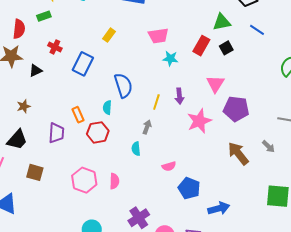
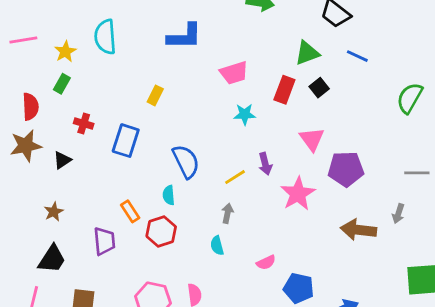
green rectangle: (44, 16) -> (62, 84), turned -32
pink trapezoid: (158, 36) -> (234, 73), moved
yellow line: (156, 102) -> (235, 177), turned 49
gray arrow: (268, 146) -> (398, 214), turned 72
brown arrow: (238, 153) -> (358, 230), turned -35

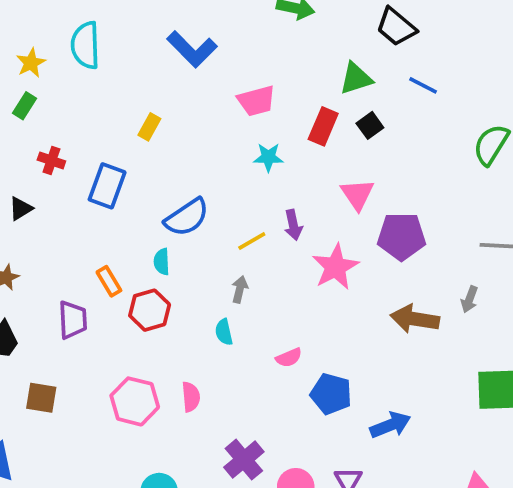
blue L-shape: (185, 36) -> (192, 49), turned 42
blue semicircle: (186, 161) -> (187, 217), turned 80

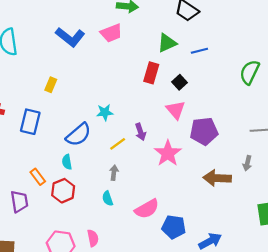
blue line: (423, 85) -> (199, 51), moved, turned -35
pink trapezoid: (256, 101) -> (111, 33), moved
black square: (370, 125) -> (179, 82), moved
cyan star: (268, 157) -> (105, 112), moved
pink semicircle: (289, 358) -> (147, 209), size x1.6

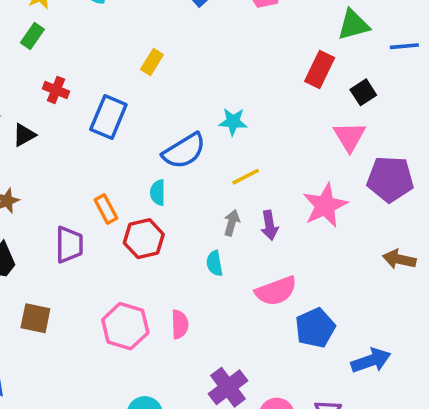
purple arrow: (141, 132) -> (270, 225), moved
brown arrow: (217, 178) -> (399, 259), size x0.7
blue pentagon: (174, 227) -> (315, 328), turned 30

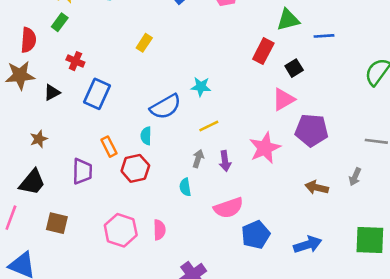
blue rectangle: (108, 117) -> (97, 94), moved
pink triangle: (350, 137) -> (283, 99), turned 30
blue arrow: (371, 361) -> (308, 245), moved

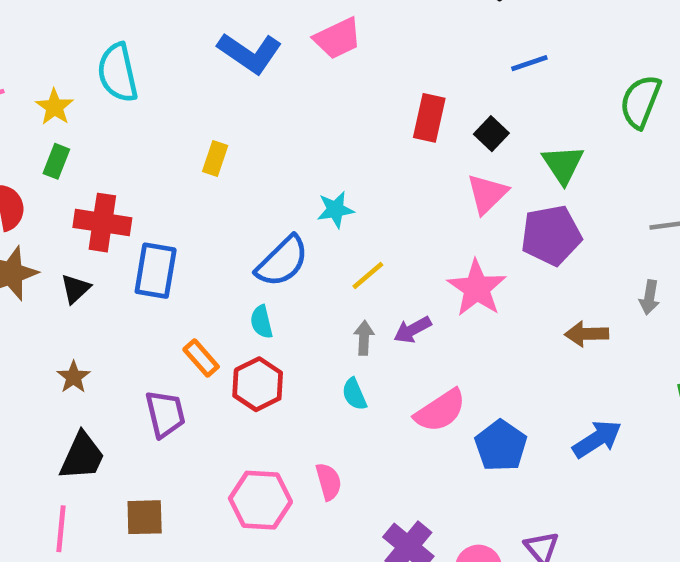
green triangle: (288, 20) -> (563, 164), moved, turned -35
red cross: (75, 61) -> (102, 223), size x1.6
purple arrow: (225, 161) -> (412, 330), turned 84

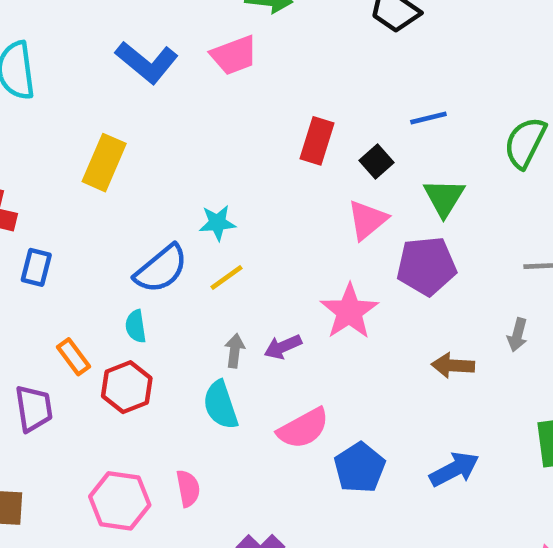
blue line: (529, 63) -> (428, 118), moved
yellow rectangle: (215, 159) -> (104, 163), size x1.6
blue rectangle: (156, 271) -> (36, 267), size x0.7
yellow line: (368, 275) -> (226, 277), moved
cyan semicircle: (354, 394) -> (221, 405), size x1.5

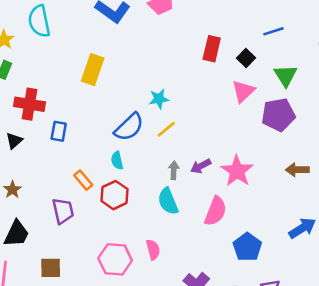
pink star: (349, 311) -> (237, 171), moved
pink semicircle: (303, 428) -> (216, 211), turned -36
blue pentagon: (360, 468) -> (247, 247), moved

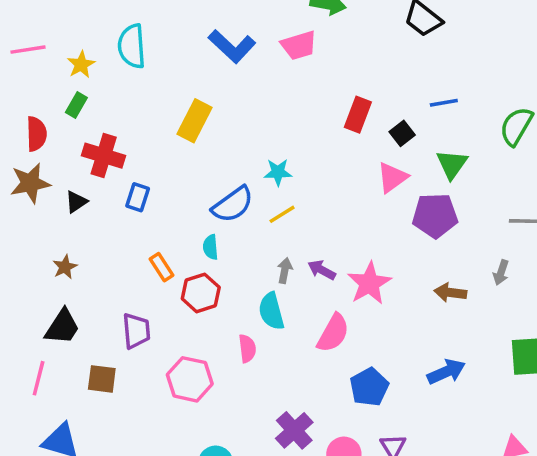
purple arrow: (201, 166) -> (322, 270), turned 48
purple trapezoid: (63, 211) -> (136, 331), moved
pink semicircle: (153, 250) -> (247, 348), moved

